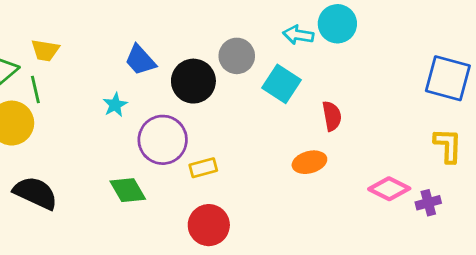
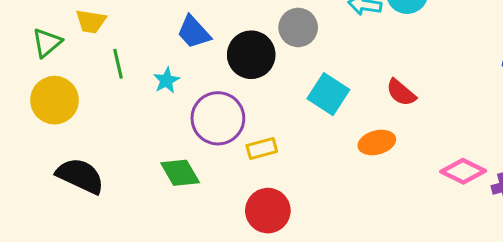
cyan square: (281, 84) -> (328, 94), moved
green line: (35, 89) -> (118, 64), moved
red semicircle: (332, 116) -> (401, 93), turned 140

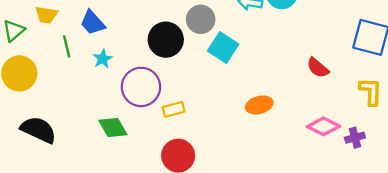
blue trapezoid: (194, 32) -> (93, 23), moved
red semicircle: (401, 93) -> (318, 68), moved
cyan square: (328, 94) -> (223, 48), moved

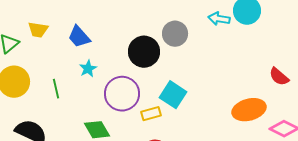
green line: (67, 46) -> (56, 89), moved
cyan square: (223, 48) -> (173, 95), moved
orange ellipse: (259, 105) -> (249, 110), moved, size x1.4

